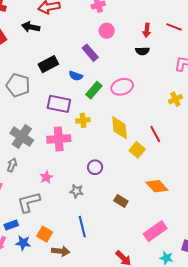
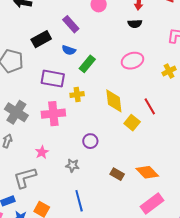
purple rectangle: (90, 53) -> (71, 24), moved
pink ellipse: (122, 87) -> (132, 61), moved
orange diamond: (157, 186) -> (147, 172), moved

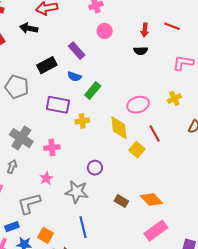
pink ellipse: (132, 61) -> (138, 105), moved
pink cross: (53, 114) -> (52, 148), moved, size x0.7
gray star: (72, 165) -> (77, 192), size x1.6

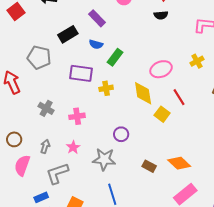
gray cross: (21, 138) -> (46, 108), size x0.7
gray arrow: (12, 167) -> (45, 146), moved

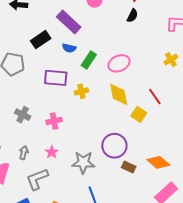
black semicircle: (161, 15) -> (132, 16), turned -56
purple rectangle: (97, 18) -> (69, 22), size x1.4
pink ellipse: (161, 69) -> (119, 63), moved
purple circle: (121, 134) -> (114, 146), moved, size x1.6

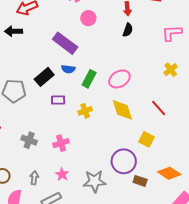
black rectangle: (41, 40) -> (44, 77), moved
purple rectangle: (56, 78) -> (58, 100), size x0.6
yellow square: (139, 114) -> (146, 139), moved

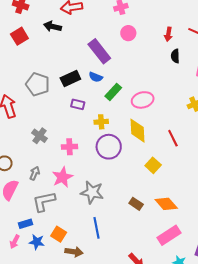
black semicircle: (128, 30) -> (175, 56), moved, turned 144
purple circle: (124, 161) -> (109, 147), moved
pink star: (62, 174) -> (62, 177), size x1.5

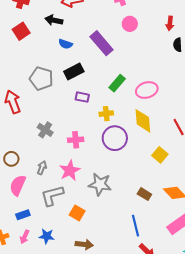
blue semicircle: (96, 77) -> (65, 44), moved
blue rectangle: (26, 224) -> (23, 215), moved
blue line: (96, 228) -> (135, 226), moved
orange square: (59, 234) -> (77, 213), moved

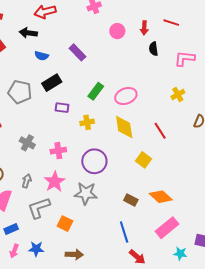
pink circle: (130, 24) -> (117, 31), moved
purple rectangle: (102, 43) -> (77, 52), size x0.7
purple circle: (115, 138) -> (94, 161), moved

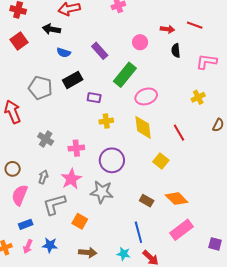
red arrow: (144, 28) -> (168, 29), turned -88
pink circle: (117, 31) -> (140, 42), moved
green rectangle: (96, 91) -> (125, 75), moved, size x1.4
purple rectangle: (62, 108) -> (94, 98), moved
cyan star: (180, 254) -> (124, 254), moved

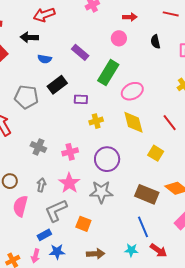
red arrow: (168, 29) -> (130, 17), moved
brown rectangle: (147, 201) -> (147, 194), size x1.6
blue rectangle: (26, 224) -> (44, 235), moved

